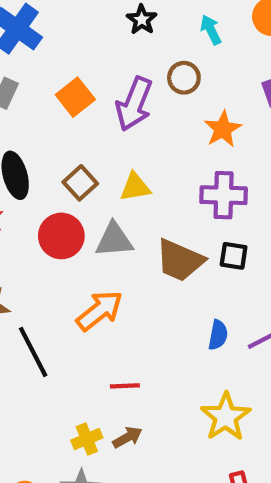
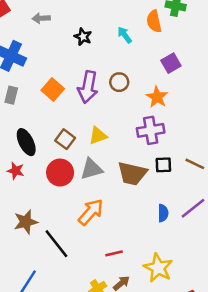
brown circle: (184, 78) -> (119, 82), moved
orange star: (223, 129) -> (157, 97), moved
yellow star: (226, 417) -> (158, 268), moved

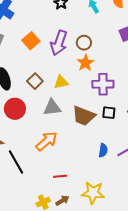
orange star: (157, 97) -> (85, 63), moved
red circle: (60, 173) -> (15, 109), moved
yellow star: (158, 268) -> (93, 193), turned -30

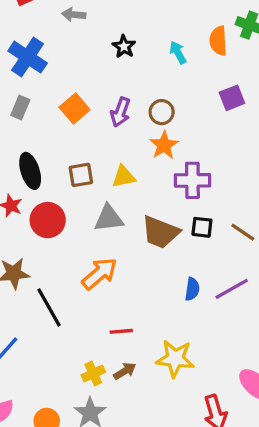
purple arrow: (59, 43) -> (120, 112), size x0.7
brown square: (35, 81) -> (81, 175), turned 35

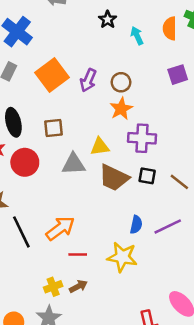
black star: (124, 46) -> (108, 19), moved
orange square: (75, 109) -> (52, 75), size x1.4
yellow triangle: (124, 177) -> (100, 147), moved
orange arrow: (99, 274) -> (60, 228), moved
yellow star: (175, 359) -> (122, 257), moved

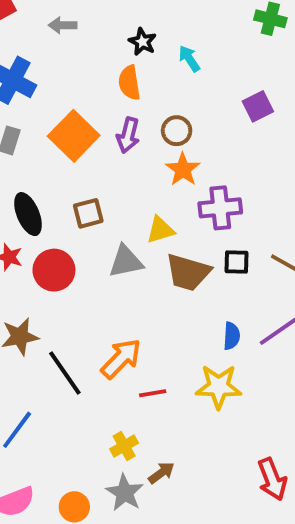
orange semicircle: (170, 28) -> (129, 83), moved
brown arrow: (78, 286) -> (161, 473), moved

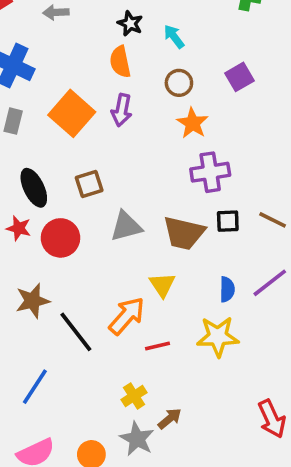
brown circle: (177, 131) -> (179, 83), moved
orange star: (183, 169) -> (192, 123), moved
yellow triangle: (160, 230) -> (162, 285), moved, turned -44

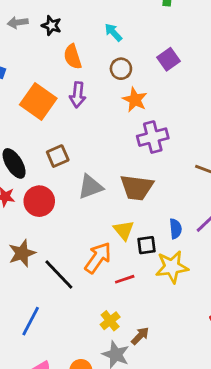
black star: (130, 23) -> (51, 26), moved
black square: (228, 221) -> (146, 245), moved

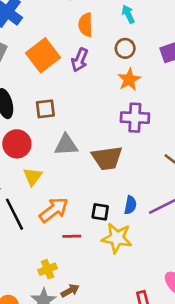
brown trapezoid: (137, 188) -> (107, 158), turned -32
yellow triangle: (124, 230) -> (33, 177), moved

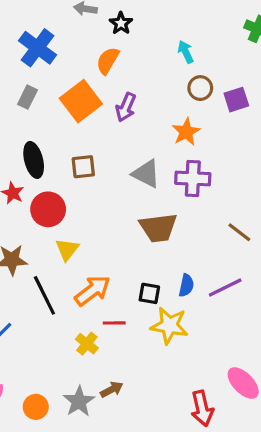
orange semicircle: (85, 25) -> (108, 61), moved, turned 30
brown circle: (125, 48) -> (200, 88), moved
gray triangle: (66, 145) -> (146, 174), moved, turned 30
yellow cross: (48, 269) -> (87, 344), moved, turned -30

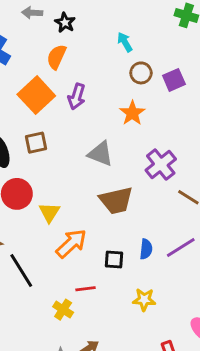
brown square: (83, 167) -> (36, 143), moved
purple cross: (193, 178) -> (161, 165), moved, turned -36
yellow triangle: (67, 249) -> (49, 212), moved
orange arrow: (93, 291) -> (71, 243), moved
yellow star: (169, 326) -> (144, 300), moved, size x0.7

